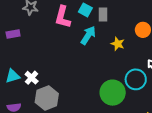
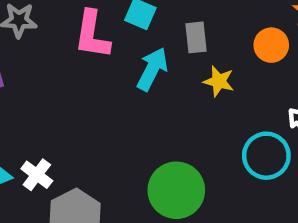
gray rectangle: (103, 14) -> (196, 37), moved
green circle: (113, 93) -> (176, 190), moved

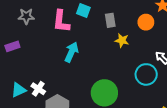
cyan arrow: (152, 69) -> (71, 52), moved

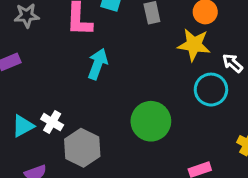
yellow star: (122, 40) -> (194, 45), moved, size x1.5

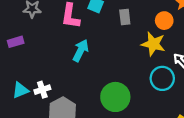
white cross: (52, 122) -> (42, 90), turned 35

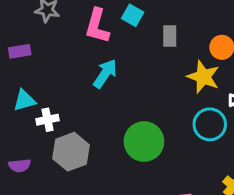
cyan triangle: (20, 90) -> (24, 100), moved

